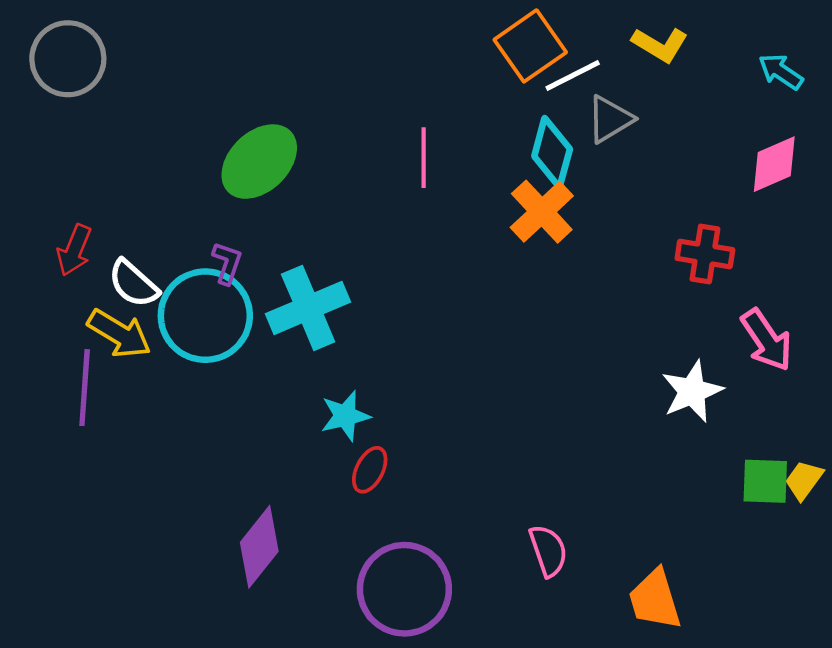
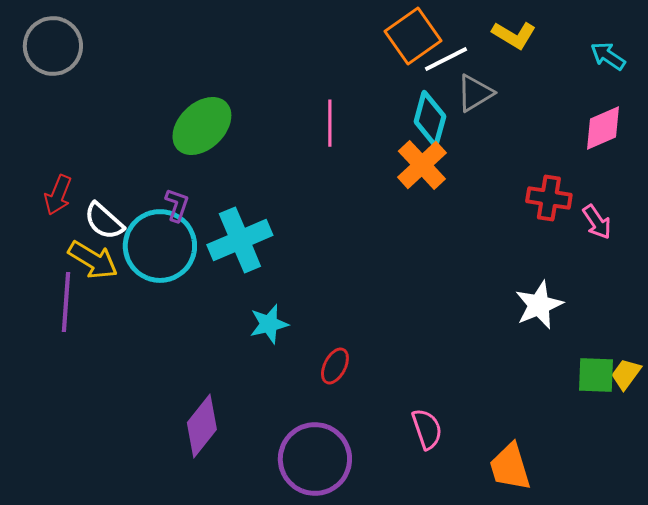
pink arrow: (767, 340) -> (597, 222), moved, size x0.7
red ellipse: (370, 470) -> (335, 366), moved

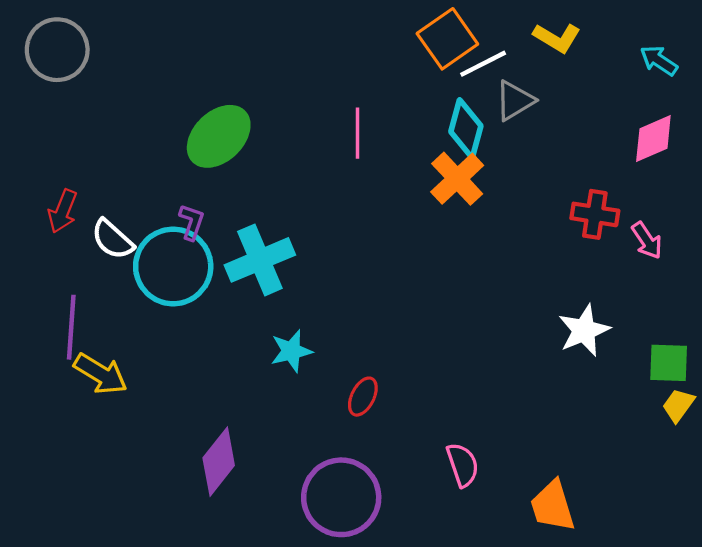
yellow arrow: (93, 260) -> (101, 374), moved
green square: (596, 375) -> (669, 363), moved

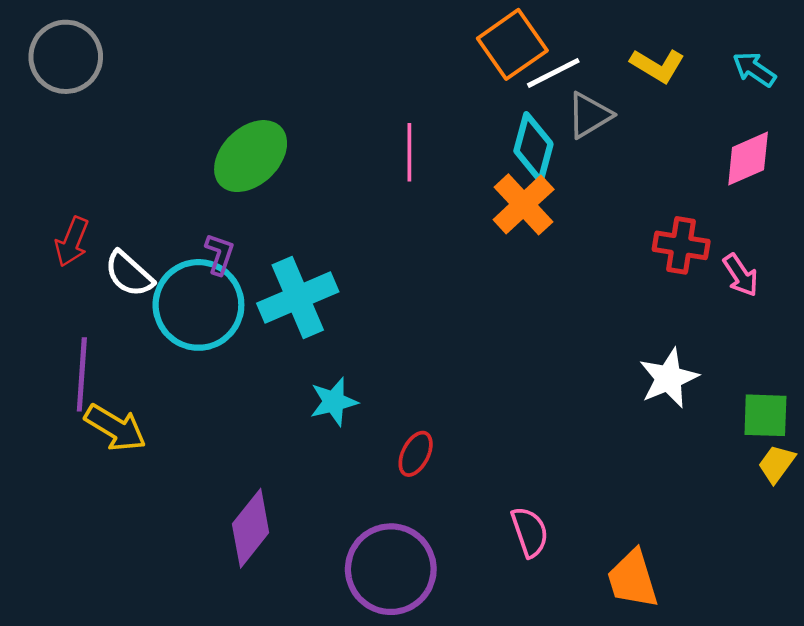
yellow L-shape: (557, 38) -> (658, 66), moved

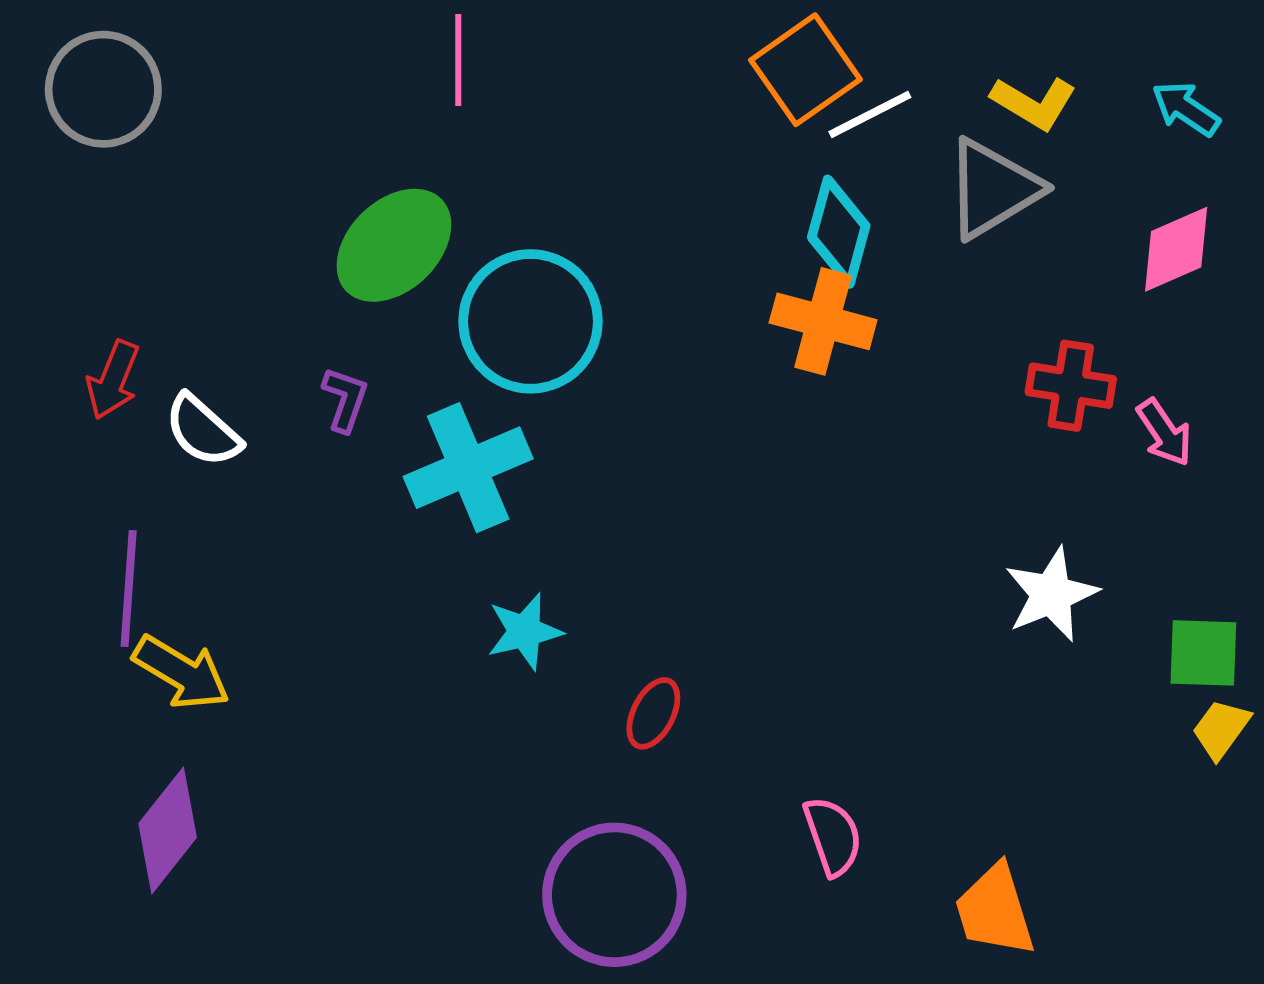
gray triangle: (589, 115) -> (993, 189), moved, size x1.4
pink line: (409, 152) -> (458, 60), moved
orange cross: (524, 204) -> (823, 321), turned -32
cyan circle: (198, 305) -> (530, 321), moved
purple diamond: (251, 528) -> (168, 830), moved

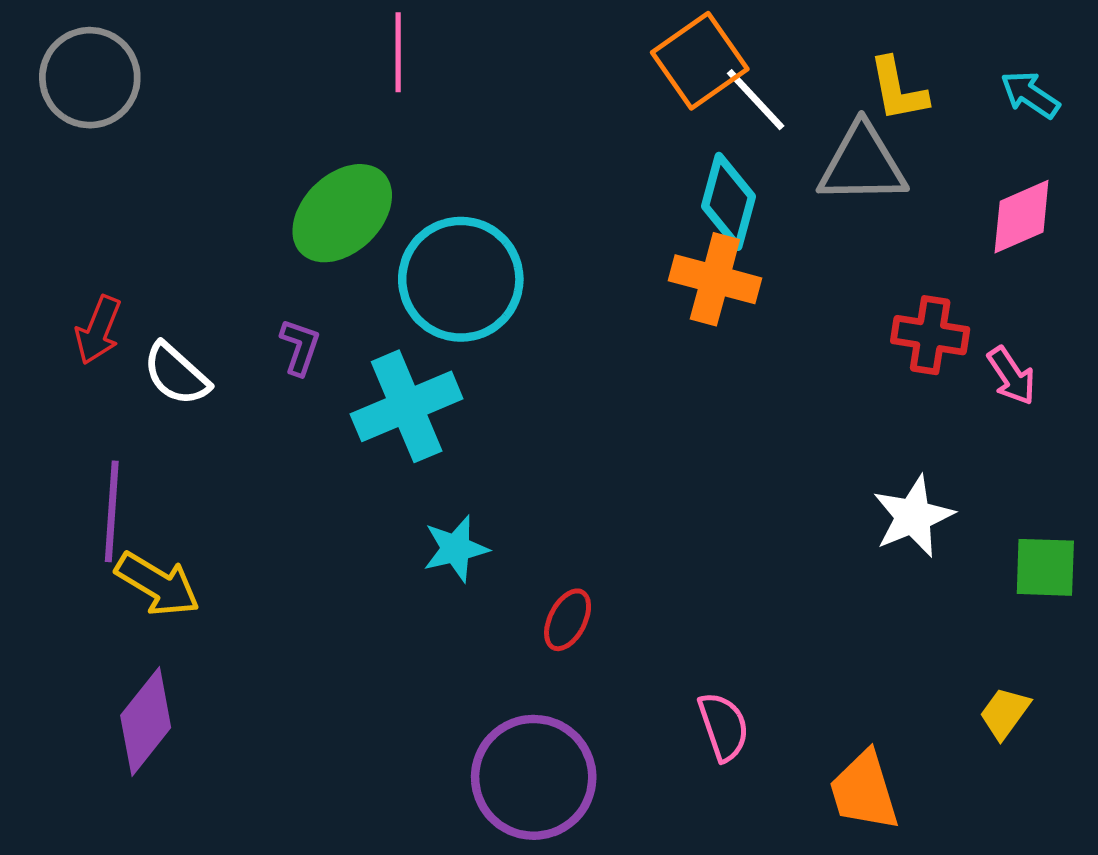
yellow L-shape: (1034, 103) -> (898, 90), turned 48
white line: (870, 115) -> (756, 100), turned 74
gray triangle: (993, 189) -> (862, 164), turned 30
yellow trapezoid: (1221, 729) -> (1005, 713), moved

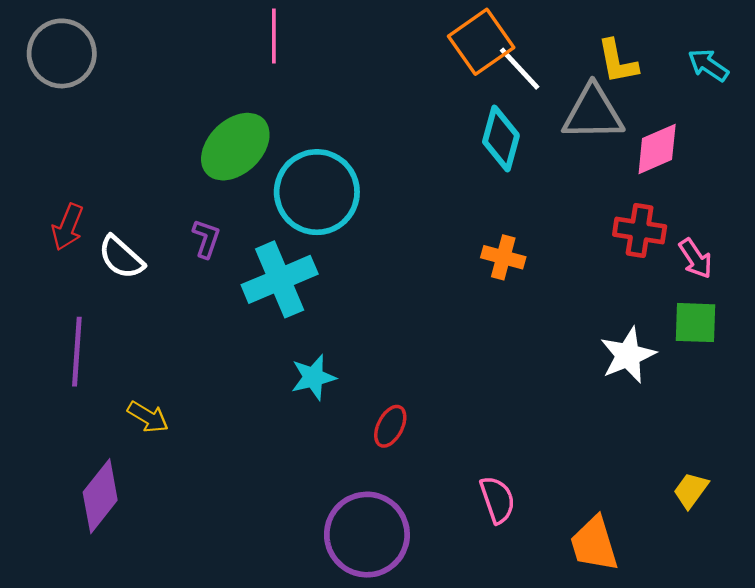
pink diamond: (1022, 217) -> (657, 149), moved
orange cross: (715, 279) -> (503, 257), moved, size x0.7
green square: (1045, 567) -> (695, 323), moved
yellow arrow: (158, 584) -> (148, 417), moved, size x0.7

